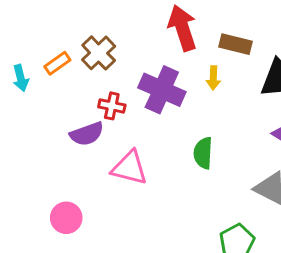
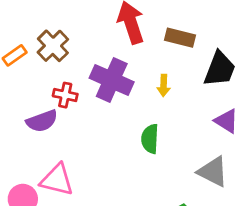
yellow arrow: (213, 78) -> (164, 85), moved
pink triangle: (129, 168) -> (57, 180), moved

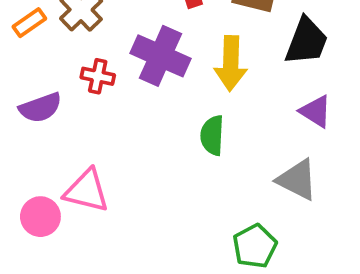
yellow arrow: (164, 85) -> (231, 63), size x1.8
purple semicircle: (42, 121) -> (40, 108), moved

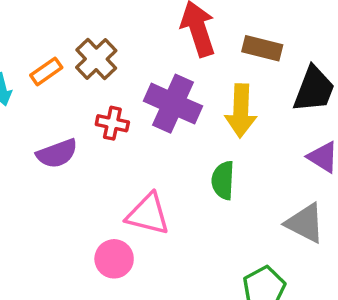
pink triangle: (87, 191) -> (148, 214), moved
pink circle: (40, 217) -> (114, 259), moved

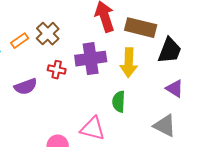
brown rectangle: (262, 48) -> (141, 28), size x1.4
purple cross: (173, 104) -> (91, 59), turned -32
pink triangle: (148, 214) -> (93, 129), moved

